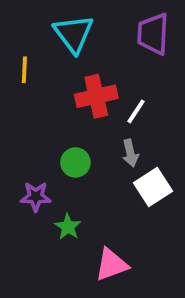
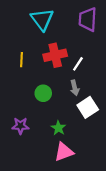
yellow line: (24, 70) -> (22, 60), moved
purple star: (36, 197) -> (20, 126), moved
green star: (68, 227) -> (58, 128), moved

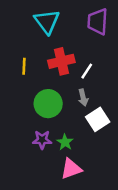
green circle: (43, 93) -> (48, 104), size x1.5
purple star: (20, 126) -> (42, 140), moved

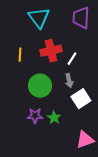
pink triangle: (71, 169) -> (85, 140), moved

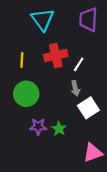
green circle: (40, 86) -> (26, 94), moved

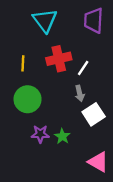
pink triangle: (93, 153) -> (98, 162), turned 50

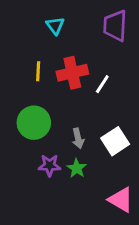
cyan triangle: (45, 20) -> (55, 26), size x0.6
yellow line: (23, 63) -> (38, 71), moved
gray arrow: (80, 93) -> (78, 138), moved

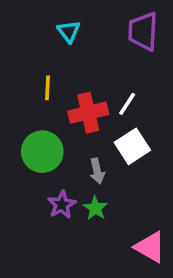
red cross: (72, 73) -> (88, 113), moved
white square: (115, 141) -> (132, 146), moved
purple star: (50, 165) -> (62, 205), turned -30

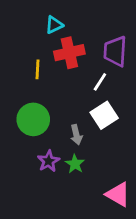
cyan triangle: (69, 31) -> (54, 25), turned 42
purple trapezoid: (143, 31) -> (115, 51), moved
red cross: (88, 113) -> (69, 53), moved

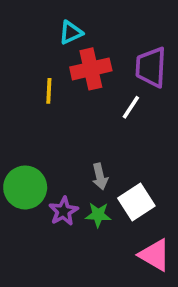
white square: (104, 115) -> (136, 202), moved
green circle: (33, 119) -> (25, 187), moved
green star: (75, 164) -> (98, 215), turned -30

